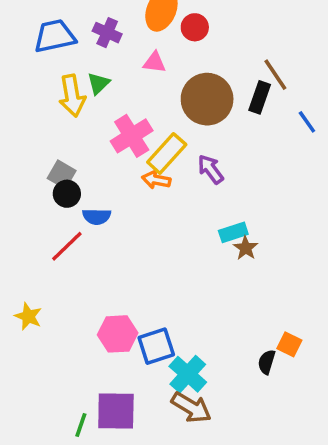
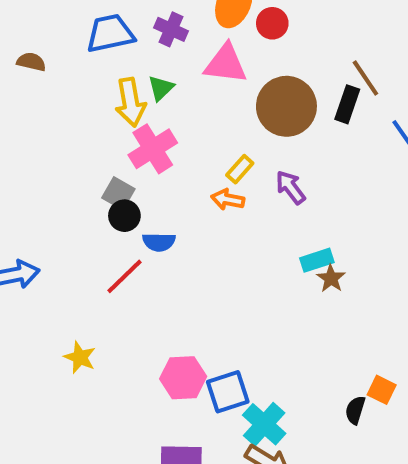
pink triangle: (154, 62) -> (226, 64), size x1.6
pink cross: (132, 136) -> (153, 149), moved
yellow rectangle: (167, 153) -> (240, 169), size x0.6

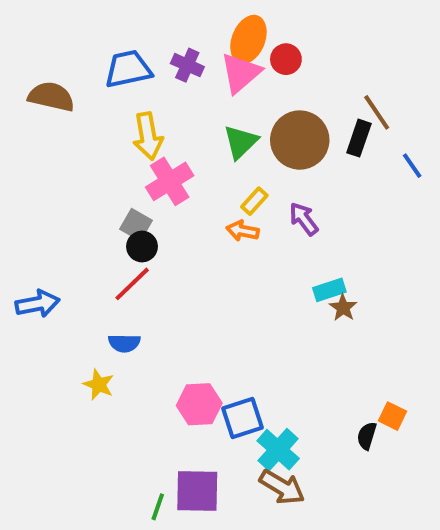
brown semicircle: (31, 62) -> (51, 97), size x1.6
pink triangle: (226, 64) -> (241, 73), moved, turned -48
green triangle: (161, 88) -> (241, 142), moved, size x1.4
blue semicircle: (159, 242) -> (124, 343), moved
red line: (124, 276) -> (132, 284), moved

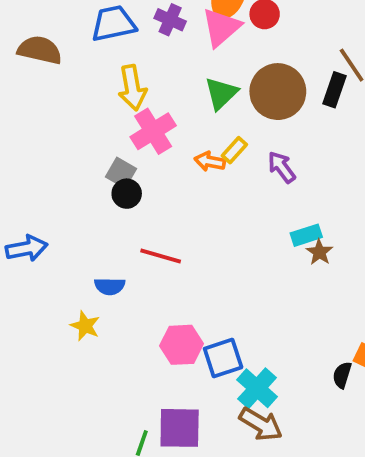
orange arrow: (243, 231) -> (210, 161), moved
red line: (132, 284) -> (161, 256), moved, turned 60

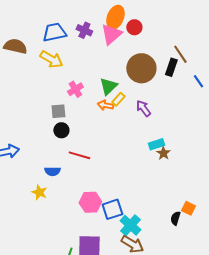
yellow arrow: (132, 88) -> (51, 59), moved, turned -50
green triangle: (221, 93) -> (108, 86), moved
pink cross: (153, 131) -> (75, 89), size x0.7
gray square: (121, 173) -> (58, 111), turned -35
black circle: (127, 194) -> (61, 130), moved

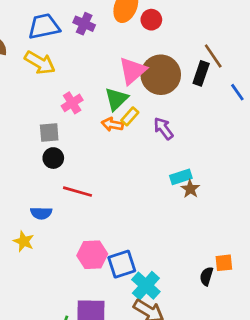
pink triangle: (111, 34) -> (133, 71), moved
orange square: (188, 208) -> (224, 263), turned -32

